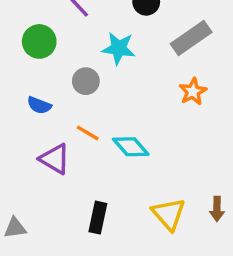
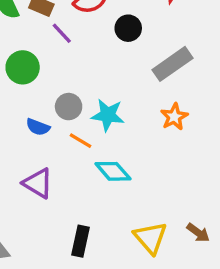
cyan star: (119, 48) -> (108, 115), moved
blue semicircle: (39, 105) -> (38, 127), moved
orange line: (88, 133) -> (81, 141), moved
brown arrow: (217, 209) -> (198, 233), turned -55

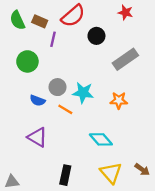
purple line: (62, 33) -> (53, 39), turned 56
orange star: (174, 117) -> (119, 100), moved, turned 30
cyan diamond: (113, 171) -> (101, 139), moved

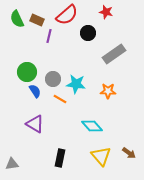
red star: (125, 12) -> (106, 12), moved
green circle: (27, 61) -> (27, 72), moved
blue semicircle: (37, 100) -> (35, 91), turned -144

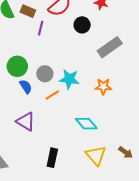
orange line: (60, 99) -> (52, 95), turned -64

